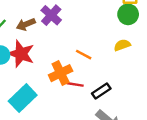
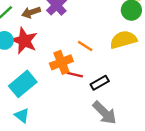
yellow semicircle: (122, 45) -> (123, 40), size x1.6

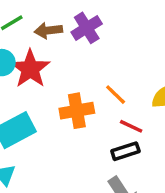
red line: (75, 75) -> (131, 126), moved

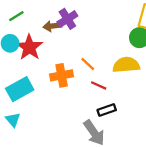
brown arrow: (48, 30) -> (52, 26), moved
black rectangle: (125, 151) -> (107, 110), moved

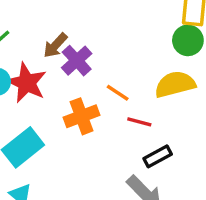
purple cross: (67, 19) -> (77, 61), moved
brown arrow: (52, 26) -> (55, 45), turned -30

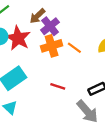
orange cross: (82, 116) -> (52, 46), moved
red line: (139, 122) -> (58, 86), moved

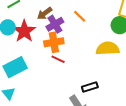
orange line: (74, 48) -> (80, 16), moved
red line: (58, 86) -> (58, 59), moved

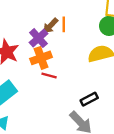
brown arrow: (45, 13) -> (50, 26), moved
orange line: (80, 16) -> (64, 24), turned 56

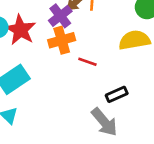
red line: (49, 75) -> (87, 62), moved

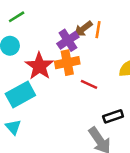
red star: (20, 30) -> (39, 66), moved

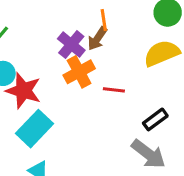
brown arrow: (83, 29) -> (97, 39), moved
red star: (39, 66) -> (23, 91), moved

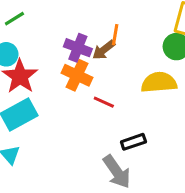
purple cross: (71, 45) -> (78, 48), turned -36
orange cross: (79, 72) -> (77, 75), turned 36

